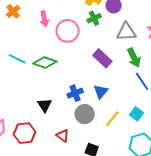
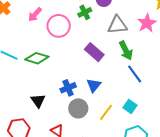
pink arrow: (44, 19) -> (35, 14), turned 56

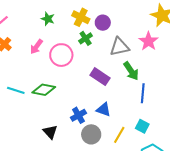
blue line: (135, 74) -> (143, 93), turned 48
blue triangle: (94, 85) -> (104, 110), turned -42

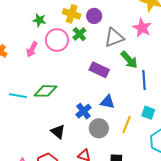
pink circle: (61, 55) -> (57, 40), moved

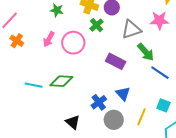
pink star: (142, 28) -> (159, 20), turned -30
pink circle: (57, 40) -> (73, 43), moved
blue line: (144, 80) -> (160, 73), turned -54
blue triangle: (107, 102) -> (123, 94), turned 35

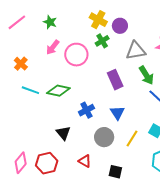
green star: (57, 10) -> (50, 22), moved
orange cross: (17, 41) -> (21, 64), moved
purple rectangle: (116, 61) -> (115, 80), turned 30
blue cross: (99, 102) -> (86, 110), moved

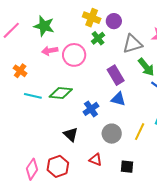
green star: (50, 22) -> (44, 26), size x1.5
pink arrow: (53, 47) -> (50, 51), turned 49
blue triangle: (117, 113) -> (118, 99), moved, turned -35

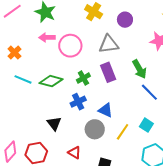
purple circle: (114, 21) -> (125, 20), moved
green cross: (98, 38) -> (83, 78), moved
gray triangle: (132, 44) -> (109, 44), moved
blue triangle: (118, 99) -> (106, 110), moved

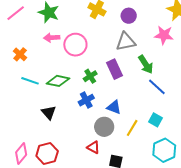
gray triangle: (109, 44) -> (126, 42), moved
black triangle: (54, 124) -> (49, 113), moved
red triangle: (74, 153) -> (93, 147), moved

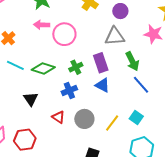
blue triangle: (114, 107) -> (102, 85), moved
red triangle: (93, 147) -> (58, 117), moved

